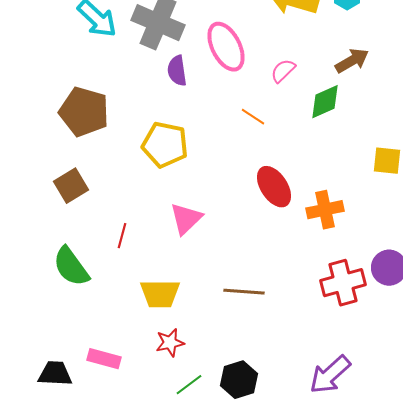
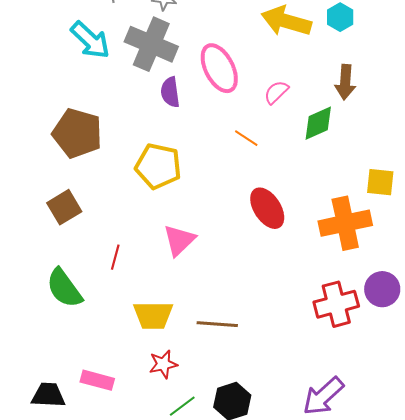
brown arrow: (352, 61) -> (345, 82), turned 124
orange cross: (325, 210) -> (345, 223), moved, size x1.4
brown line: (244, 292) -> (217, 324), moved

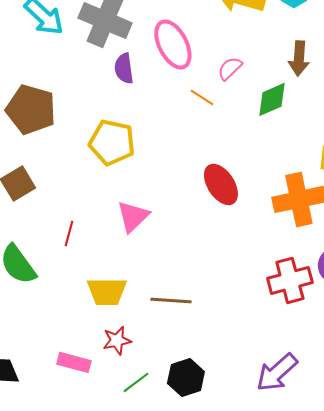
orange line: (246, 138) -> (202, 97), moved
pink rectangle: (97, 380) -> (74, 362), moved

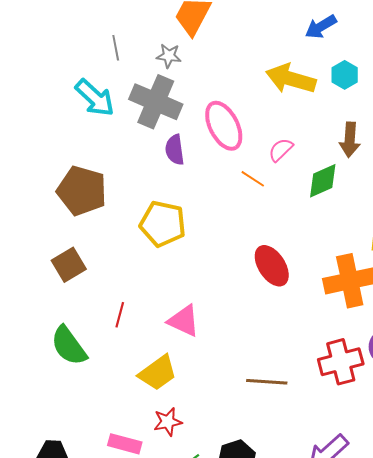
pink triangle: (133, 216) -> (184, 321), moved, turned -51
yellow trapezoid: (107, 291) -> (158, 373), turned -36
brown line: (171, 300) -> (267, 382), moved

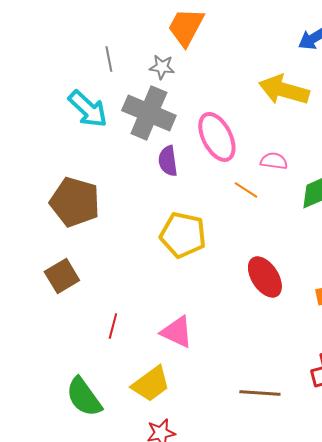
pink semicircle: (281, 150) -> (274, 161), turned 52
yellow pentagon: (163, 224) -> (183, 235), moved
green semicircle: (69, 346) -> (84, 397), moved

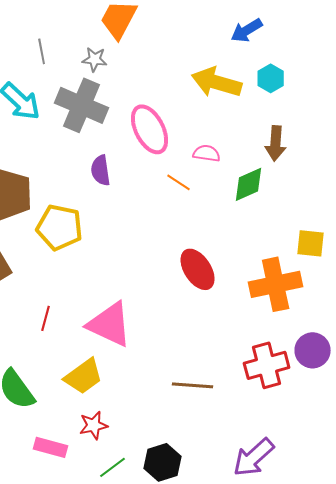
purple semicircle: (168, 161) -> (101, 170), moved
yellow pentagon: (183, 235) -> (60, 227), moved
pink triangle: (177, 332) -> (110, 324), size x1.4

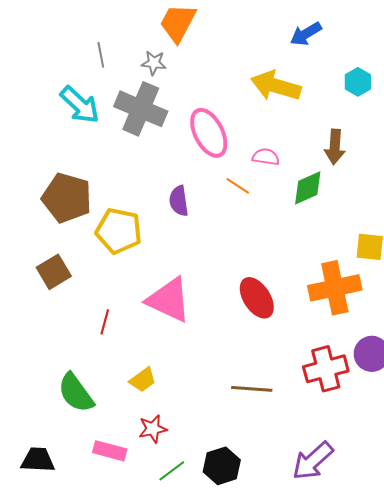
cyan hexagon: (271, 78) -> (358, 82), moved
purple semicircle: (101, 170) -> (179, 201), moved
red ellipse: (198, 269) -> (257, 298), moved
pink triangle: (110, 324) -> (169, 300), moved
yellow trapezoid: (84, 376) -> (143, 380), size x0.7

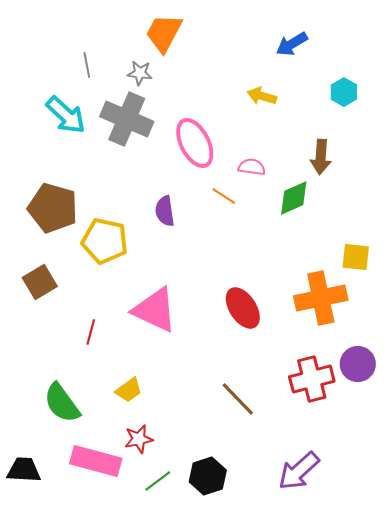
yellow arrow: (276, 86) -> (262, 96), size x0.6
brown line: (252, 389) -> (238, 399), turned 42
pink rectangle: (110, 451) -> (96, 461), size x1.5

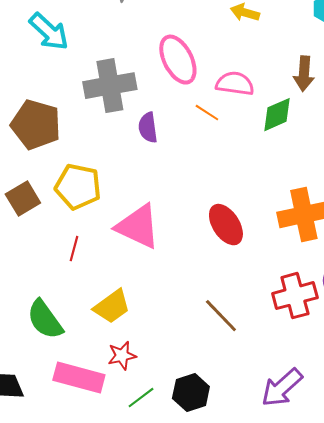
gray cross: (127, 119) -> (110, 86), moved, turned -33
pink semicircle: (252, 167) -> (235, 84), size x1.4
yellow pentagon: (105, 241) -> (78, 187), moved
yellow trapezoid: (129, 390) -> (112, 307), size x1.4

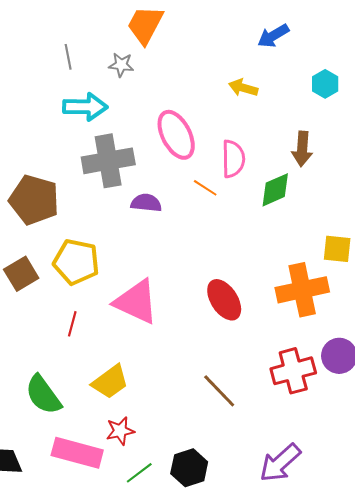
cyan arrow: (49, 32) -> (85, 107), moved, turned -42
pink semicircle: (235, 84) -> (233, 159), turned 81
purple semicircle: (148, 128) -> (146, 203), turned 104

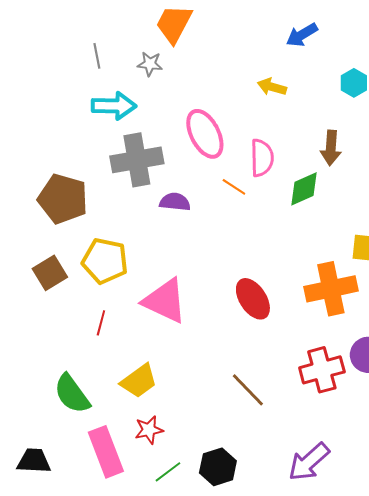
pink rectangle: (77, 453) -> (106, 452), turned 54

